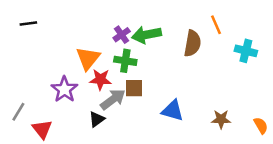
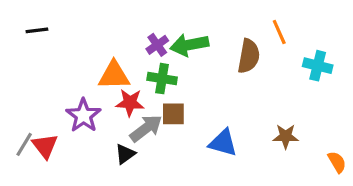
orange triangle: (88, 58) -> (114, 75), turned 50
brown star: (221, 119) -> (286, 136), moved
red triangle: (42, 129) -> (45, 146), moved

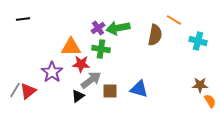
orange line: (279, 32) -> (174, 20), turned -35
brown square: (173, 114) -> (110, 91), moved
brown star: (286, 136) -> (200, 85), moved
red triangle: (45, 146) -> (28, 91), turned 30

